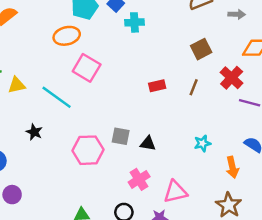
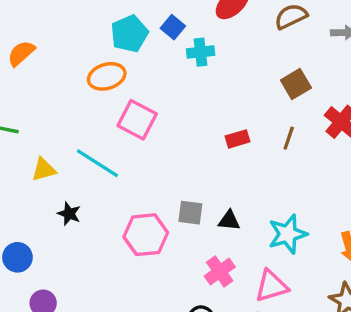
yellow triangle: (17, 85) -> (44, 170), moved
cyan star: (202, 143) -> (288, 234), moved, size x1.6

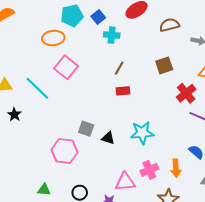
brown line: (289, 138) -> (119, 68), moved
cyan star: (288, 234) -> (142, 133), moved
pink hexagon: (146, 235) -> (65, 151), moved
pink cross: (220, 272) -> (149, 170), moved

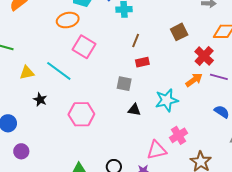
gray square: (86, 129) -> (124, 84), moved
pink hexagon: (65, 151) -> (81, 114), moved
orange arrow: (176, 168) -> (194, 80), moved, turned -114

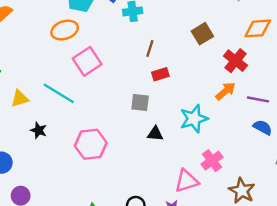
pink square: (84, 47) -> (87, 61), turned 30
purple line: (219, 77) -> (258, 99), moved

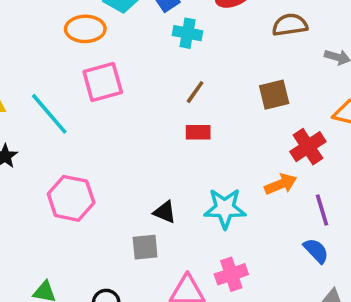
purple line: (258, 99) -> (322, 210), turned 45
gray square: (140, 103) -> (145, 247), moved, turned -30

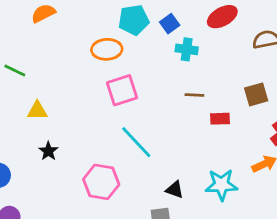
brown line: (195, 92) -> (194, 95), turned 60
cyan line: (49, 114) -> (136, 142), moved
red rectangle: (198, 132) -> (220, 119), moved

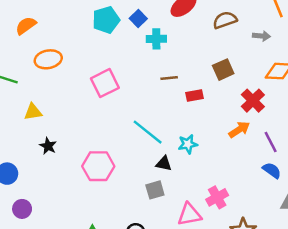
orange ellipse: (107, 49) -> (48, 59), moved
cyan line: (136, 142) -> (148, 132), moved
cyan star: (221, 185) -> (188, 144), moved, size x0.7

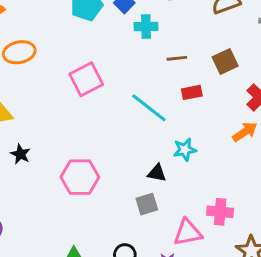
brown line: (169, 78) -> (177, 58), moved
cyan line: (148, 132) -> (149, 108), moved
pink cross: (217, 197) -> (220, 212), turned 35

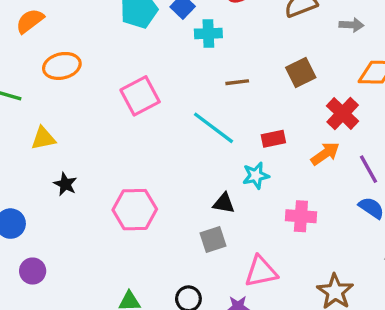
brown line: (177, 58) -> (237, 82), moved
red rectangle: (192, 92) -> (273, 139), moved
pink cross: (220, 212) -> (301, 216), moved

